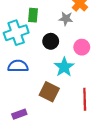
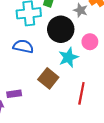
black circle: (51, 41) -> (61, 29), size x1.6

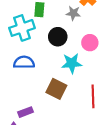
black circle: (61, 29) -> (58, 37), size x0.7
cyan star: (68, 57) -> (72, 63), turned 30

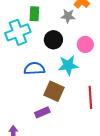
blue semicircle: (24, 62) -> (34, 69), moved
purple rectangle: (26, 112) -> (42, 112), moved

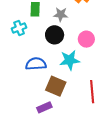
gray star: (68, 16) -> (61, 15), moved
cyan cross: (18, 32) -> (19, 28), size x0.6

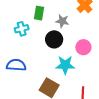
blue semicircle: (36, 64) -> (16, 65), moved

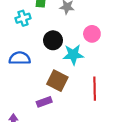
black circle: (54, 39) -> (53, 40), moved

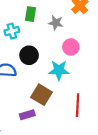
pink circle: (92, 34) -> (71, 47), moved
black circle: (53, 40) -> (29, 55), moved

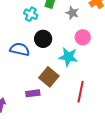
cyan cross: (12, 31) -> (31, 14), turned 32

